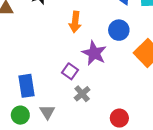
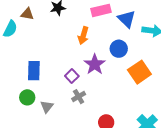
blue rectangle: (26, 86) -> (34, 71), moved
green circle: (20, 115) -> (27, 97), moved

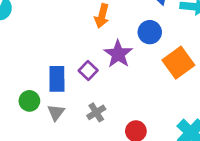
blue rectangle: (34, 71) -> (57, 79), moved
gray cross: (79, 97) -> (96, 112), moved

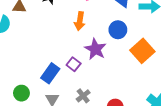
blue rectangle: (57, 79) -> (50, 73), turned 42
green circle: (29, 101) -> (21, 93), moved

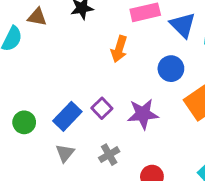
purple star: (95, 49) -> (143, 114), moved, turned 30
green circle: (21, 93) -> (24, 122), moved

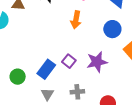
gray cross: (109, 155) -> (77, 92), turned 32

